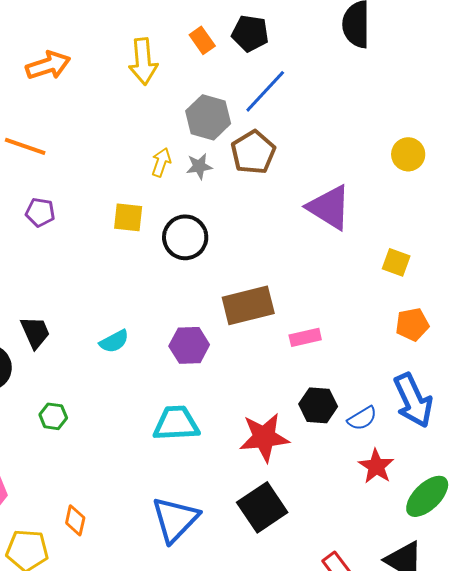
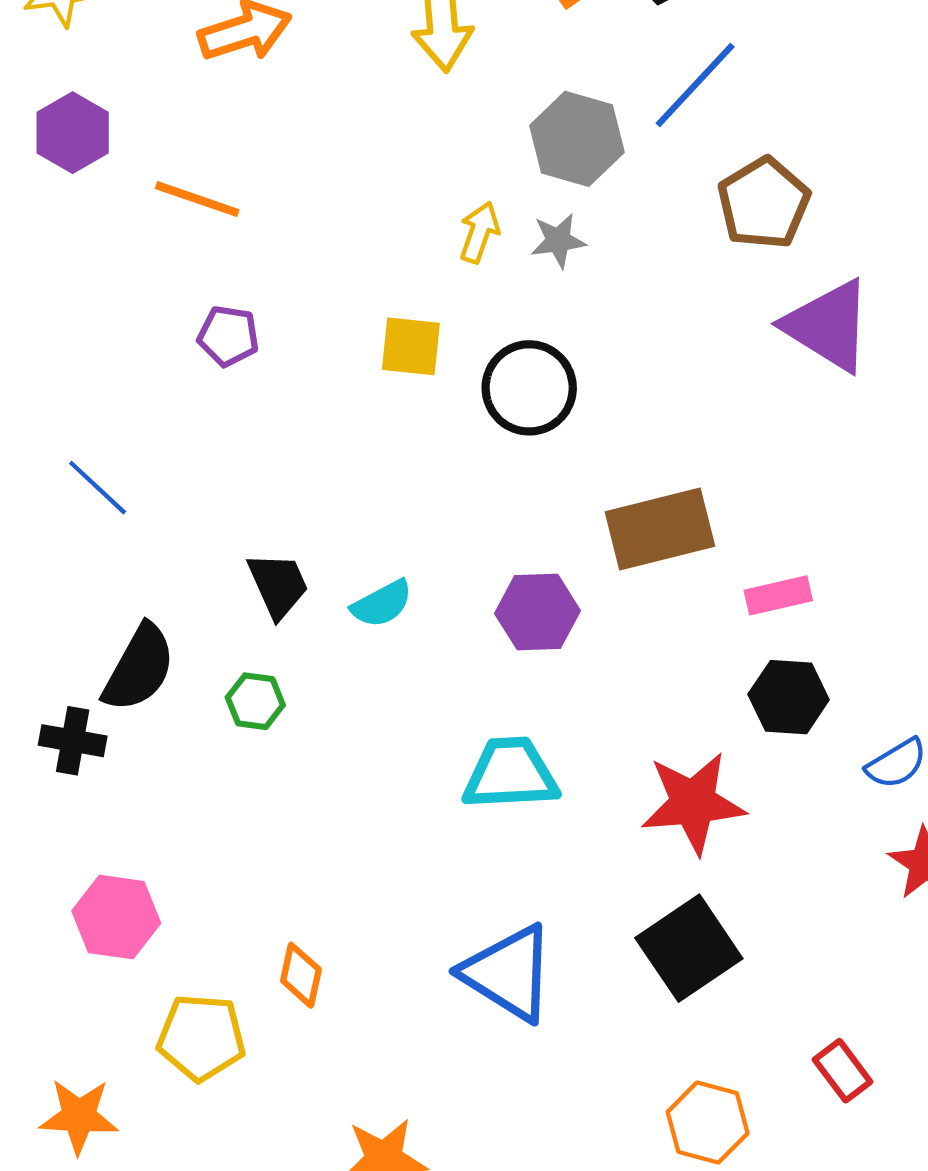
brown pentagon: (253, 152) -> (764, 203), moved
black trapezoid: (35, 332) -> (278, 585), moved
black hexagon: (318, 405) -> (789, 697), moved
green hexagon: (53, 416) -> (255, 701), moved
blue triangle: (175, 519) -> (508, 973), turned -42

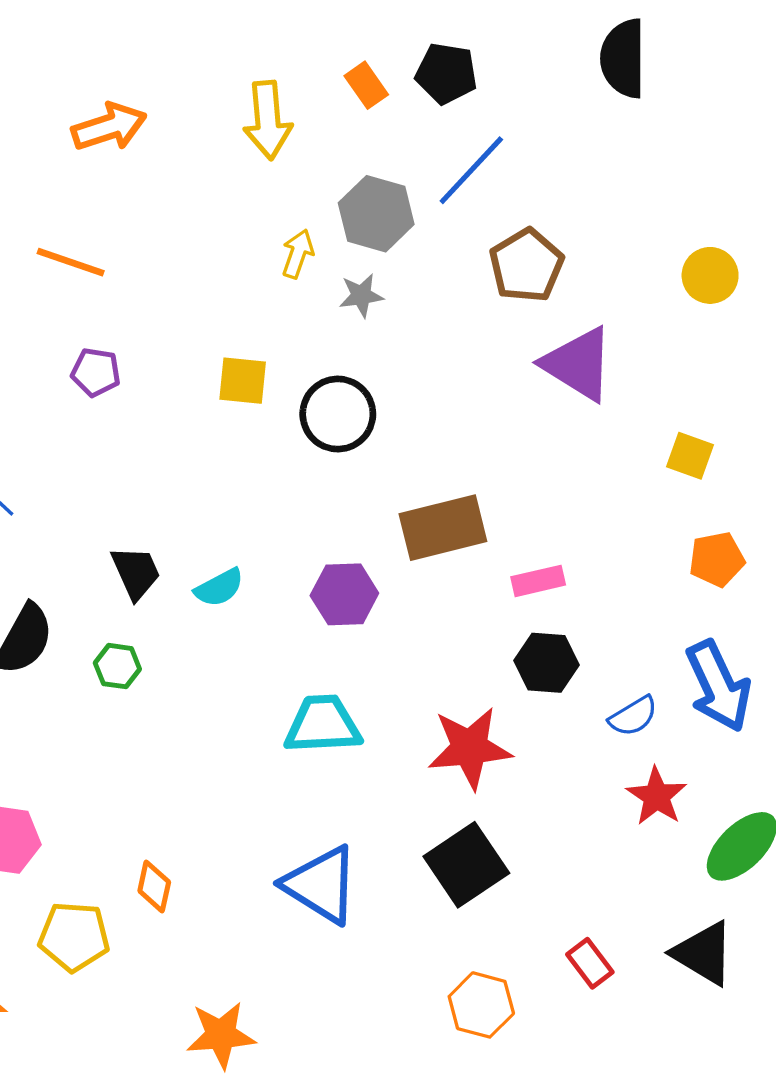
yellow arrow: (479, 232) -> (298, 254), moved

